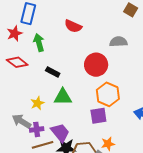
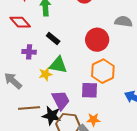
yellow star: (37, 103) -> (46, 74), moved
purple cross: (37, 129) -> (29, 52), moved
purple trapezoid: (60, 133) -> (61, 100), moved

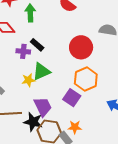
purple cross: (29, 52) -> (23, 51), moved
green triangle: (58, 65) -> (41, 71), turned -36
purple square: (89, 90) -> (72, 98), turned 30

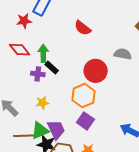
green arrow: (30, 13) -> (43, 53), moved
green triangle: (41, 71) -> (40, 131), moved
orange hexagon: (86, 79) -> (83, 96), moved

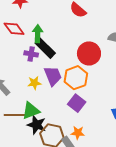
black rectangle: (52, 68) -> (45, 48), size x1.5
purple trapezoid: (56, 130) -> (53, 76), moved

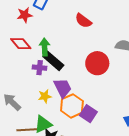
orange hexagon: (76, 78) -> (72, 106), moved

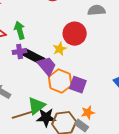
black rectangle: (53, 61) -> (33, 57), moved
yellow star: (45, 96) -> (60, 49), moved

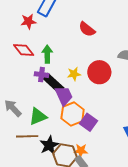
yellow star: (60, 49) -> (74, 74), moved
green triangle: (36, 106) -> (38, 117), moved
orange star: (88, 113) -> (81, 150), moved
black star: (46, 117) -> (49, 145), turned 30

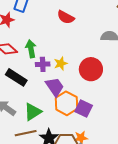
red circle: (99, 72) -> (91, 69), moved
purple cross: (41, 75) -> (43, 64), moved
black rectangle: (53, 83) -> (16, 77), moved

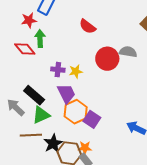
green arrow: (31, 49) -> (40, 39), moved
red circle: (91, 69) -> (107, 59), moved
black rectangle: (16, 77) -> (34, 95), moved

